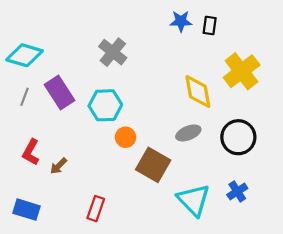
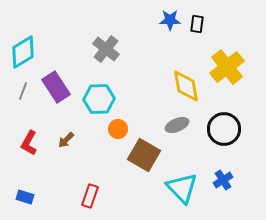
cyan diamond: (24, 55) -> (23, 52), turned -48
brown arrow: (59, 166) -> (66, 140), moved
blue rectangle: (27, 210) -> (25, 197), size x0.7

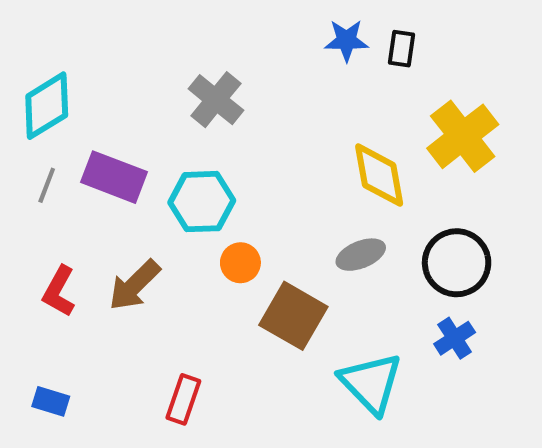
purple rectangle: (56, 87) -> (114, 177), turned -36
brown arrow: (66, 140) -> (134, 285), size x1.6
blue cross: (223, 180) -> (455, 338), moved

